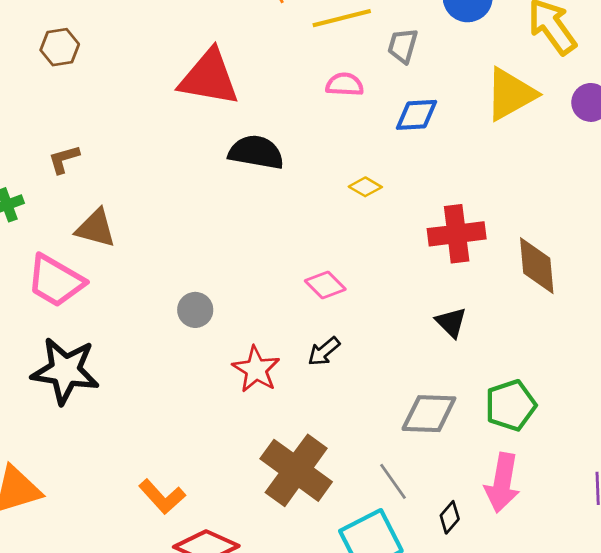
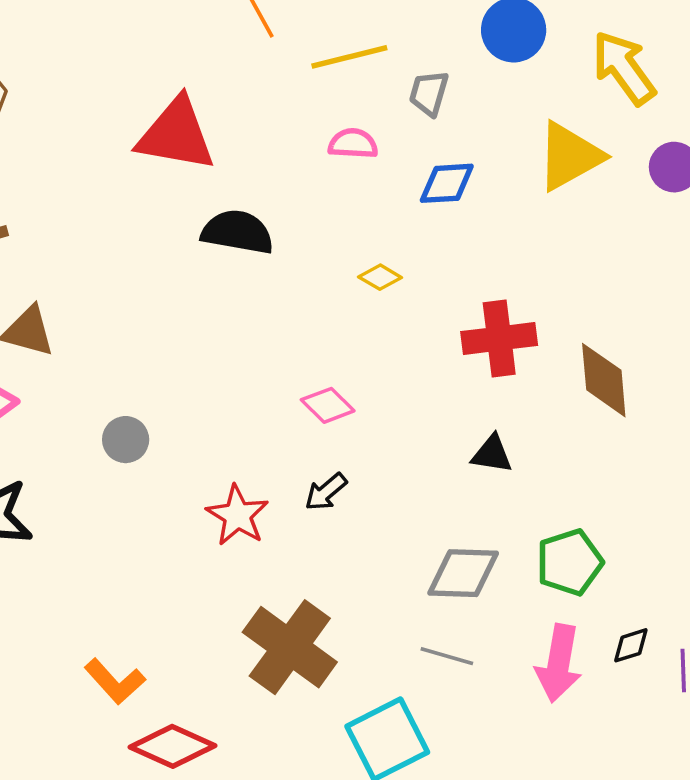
gray circle: (195, 310) -> (126, 440), moved
black triangle: (451, 322) -> (492, 454), turned -36
gray line: (393, 481) -> (447, 656), moved, turned -39
black diamond: (450, 517) -> (631, 645), moved, turned 32

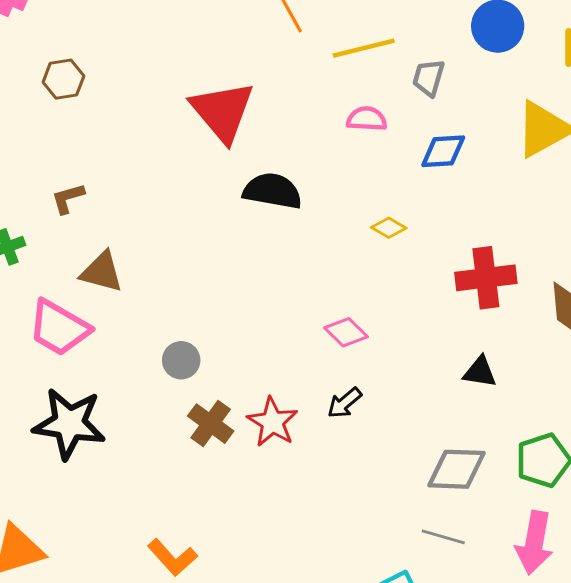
red triangle: (176, 135) -> (222, 111), turned 40
brown cross: (290, 647) -> (211, 424), moved, size x0.6

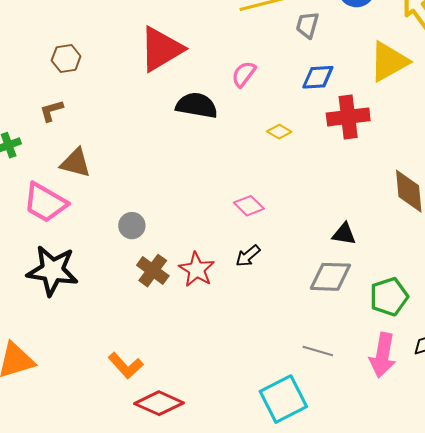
brown hexagon: (63, 79) -> (66, 58), moved
red triangle: (222, 111) -> (161, 49), turned 39
pink semicircle: (367, 119) -> (244, 74), moved, turned -56
red cross: (486, 278) -> (348, 117), moved
gray diamond: (456, 469) -> (330, 277), moved

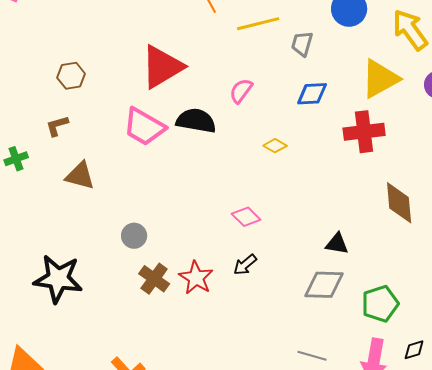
red cross: (348, 117) -> (364, 132), moved
pink trapezoid: (45, 203) -> (144, 127), moved

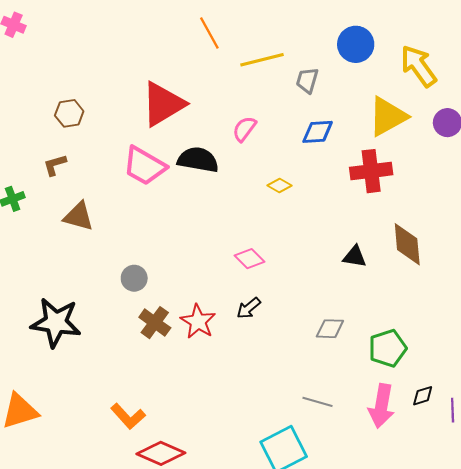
black triangle: (337, 244) -> (355, 257), moved
gray diamond: (324, 285) -> (330, 329), size x0.7

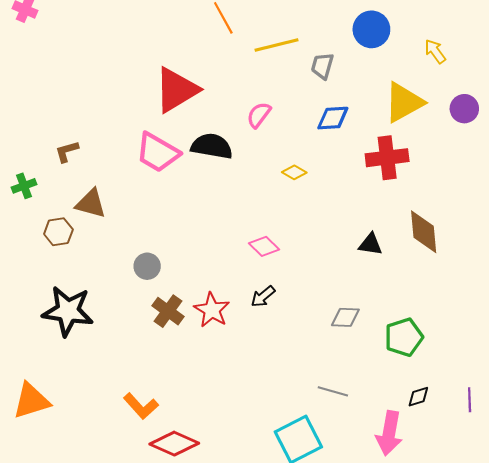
yellow arrow: (419, 66) -> (435, 51), size x0.6
brown hexagon: (69, 113) -> (58, 232), moved
black diamond: (423, 396) -> (418, 397), moved
pink arrow: (381, 406) -> (389, 433), moved

